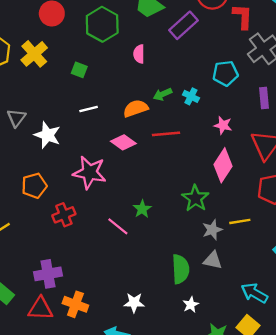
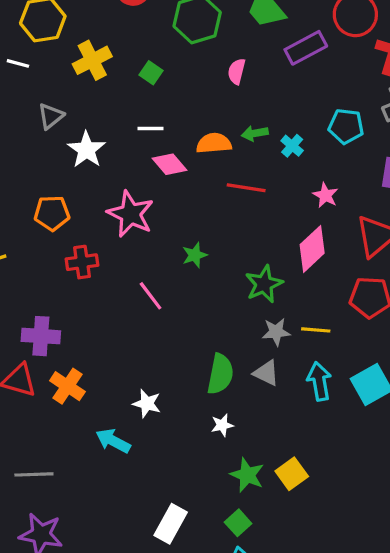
yellow cross: (34, 54) -> (92, 60), moved
pink diamond: (123, 142) -> (169, 164), moved
green star: (142, 209) -> (195, 255), moved
cyan arrow: (254, 293) -> (319, 381), moved, turned 36

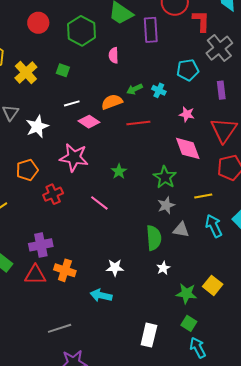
purple rectangle: (306, 48) -> (151, 30), turned -50
white star: (86, 150) -> (37, 127), turned 30
pink diamond: (312, 249) -> (188, 148), turned -52
gray star: (276, 332) -> (166, 205), moved

